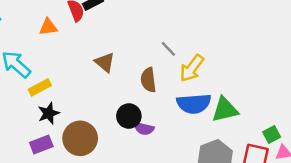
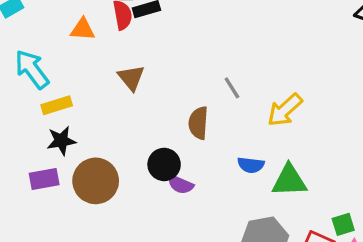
brown triangle: (105, 62) -> (131, 78), moved
yellow arrow: (192, 68) -> (285, 110), moved
blue semicircle: (194, 104) -> (251, 165), size x0.6

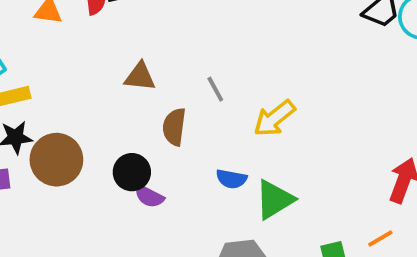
brown triangle: (131, 78) -> (140, 77), moved, turned -48
brown circle: (96, 181) -> (56, 160), moved
green triangle: (289, 181) -> (274, 200), turned -33

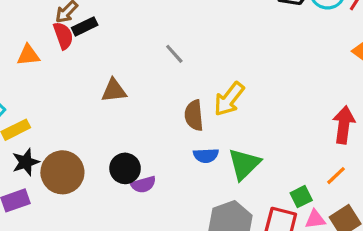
gray line: (215, 89) -> (174, 54), moved
brown semicircle: (174, 127) -> (194, 115), moved
purple semicircle: (149, 196) -> (143, 185), turned -30

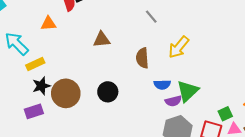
gray line: (174, 54) -> (151, 17), moved
orange triangle: (28, 55) -> (48, 24), moved
brown semicircle: (194, 115) -> (142, 58), moved
purple semicircle: (143, 185) -> (173, 101), moved

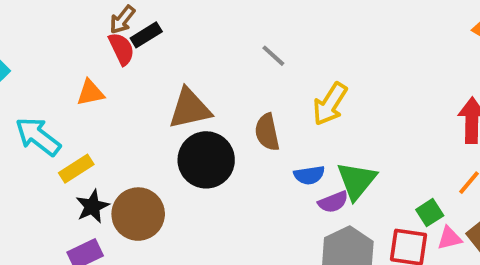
brown triangle: (102, 39) -> (190, 109), size x1.4
black circle: (108, 92) -> (206, 160), moved, size x1.5

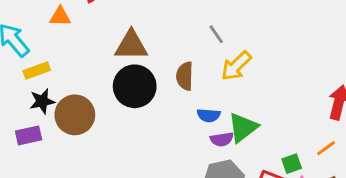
gray line: (273, 56) -> (216, 34), moved

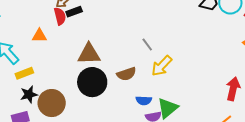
brown semicircle: (185, 76) -> (126, 74), turned -108

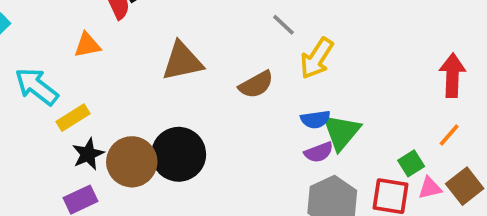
black circle: (92, 82) -> (179, 154), moved
blue semicircle: (144, 100) -> (315, 119), moved

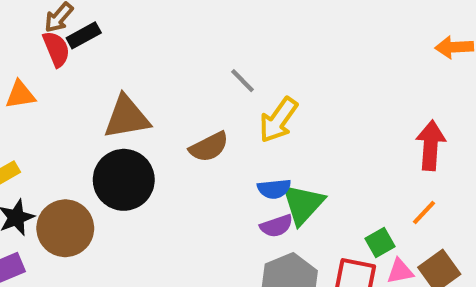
black circle: (179, 154) -> (124, 180), moved

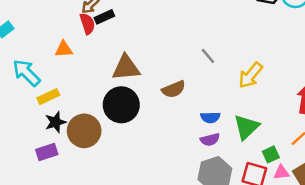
gray line: (243, 81) -> (208, 56), moved
yellow arrow: (278, 120) -> (251, 75), moved
green triangle: (303, 204) -> (246, 127), moved

